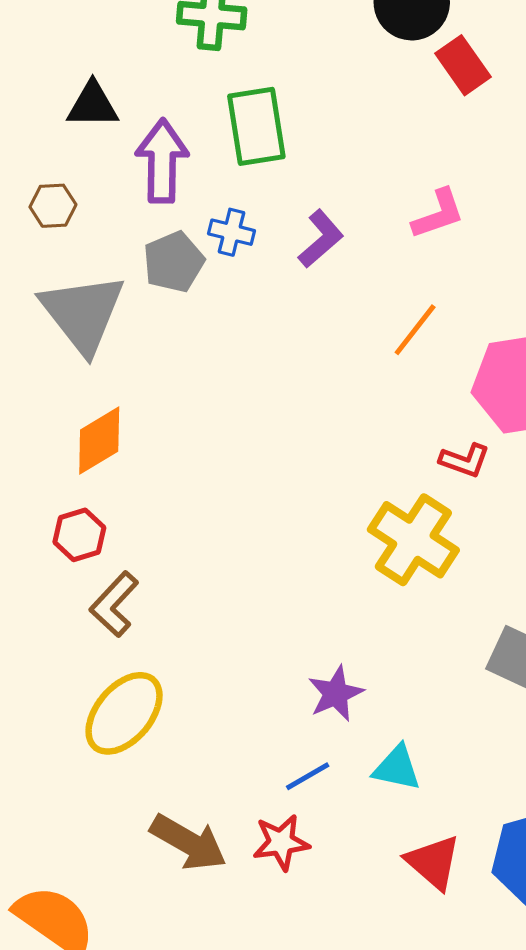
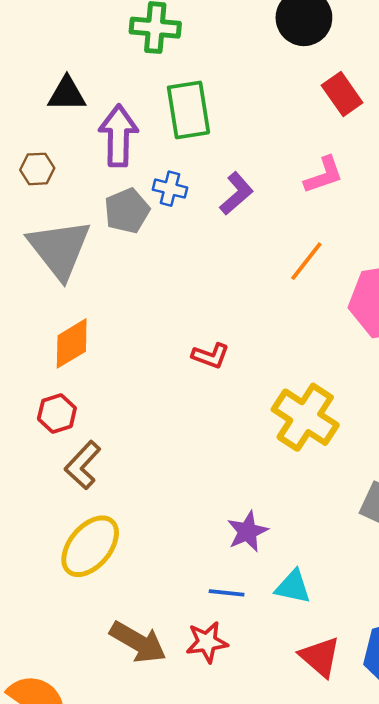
red rectangle: (463, 65) -> (342, 94), moved
red L-shape: (465, 460) -> (211, 356), moved
blue line: (308, 776) -> (227, 593), turned 36

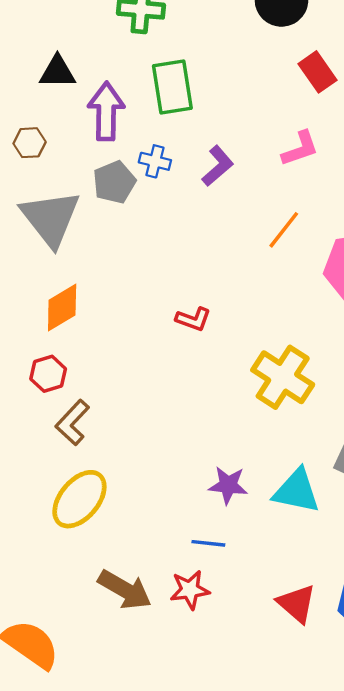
purple star: (247, 531) -> (228, 485), turned 30
cyan triangle: (293, 587) -> (297, 491), moved, size x1.4

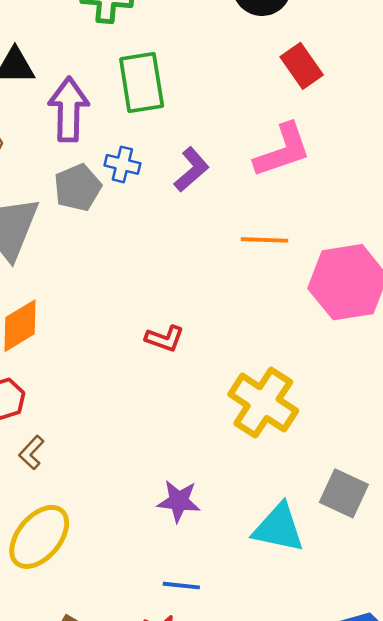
pink L-shape: (300, 149) -> (282, 150), size x1.4
orange line: (284, 230) -> (264, 240), turned 54
brown L-shape: (73, 423) -> (32, 452), size x0.7
purple star: (228, 485) -> (179, 501), moved

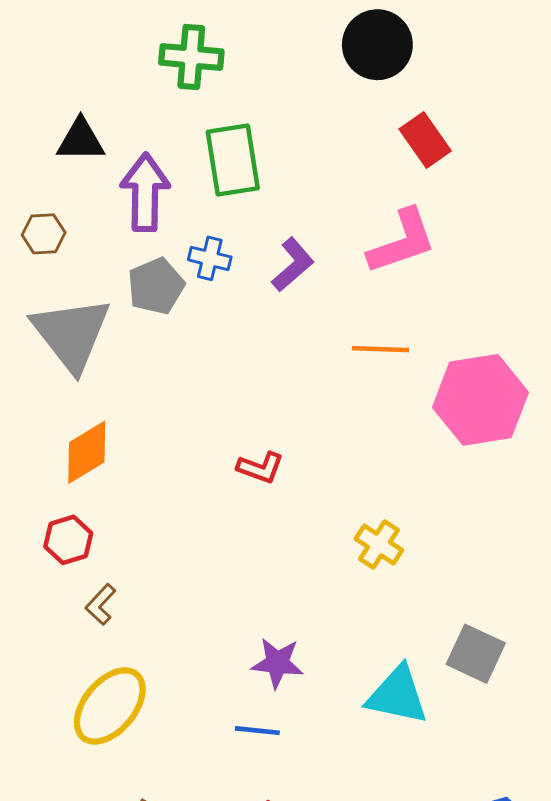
yellow cross: (263, 403) -> (379, 544), size x0.6
blue line: (181, 586) -> (257, 731), moved

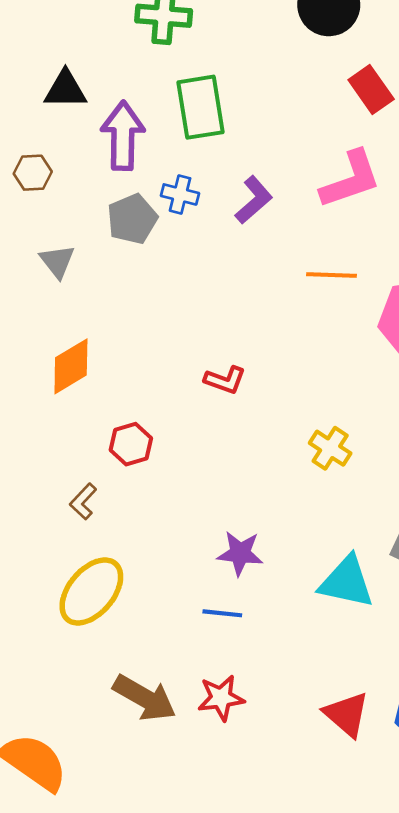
gray triangle: (71, 334) -> (57, 261), size x0.5
red hexagon: (68, 540) -> (131, 444), moved

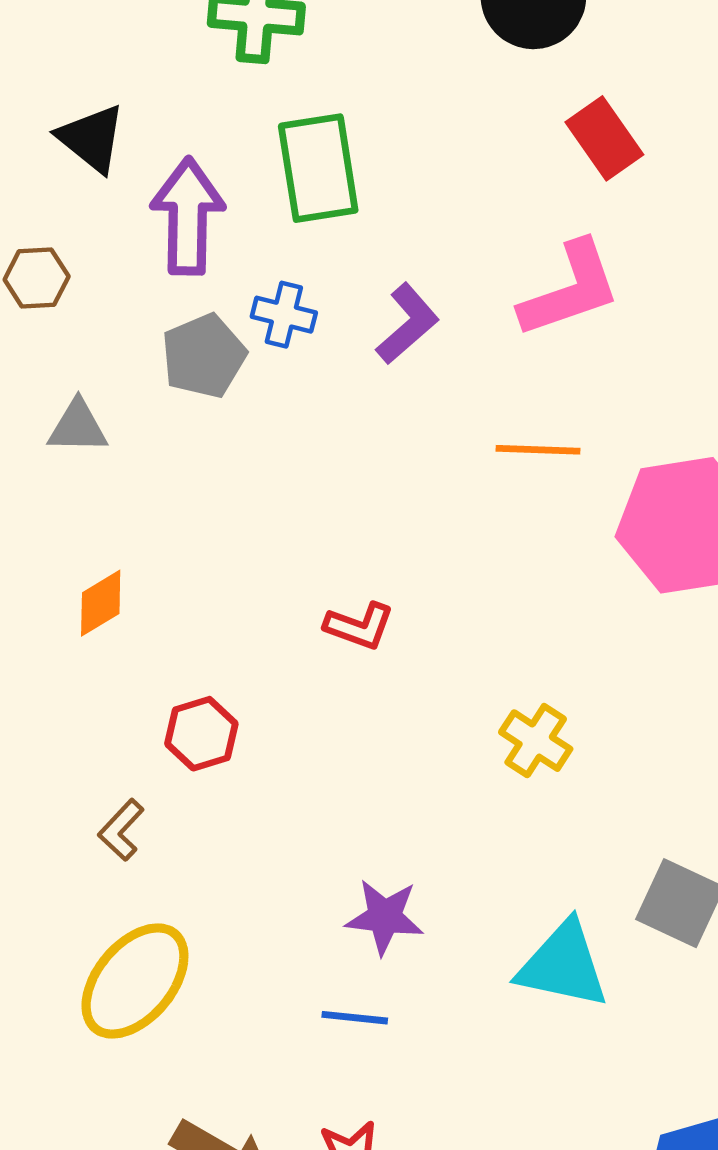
black triangle: (65, 89) -> (91, 138), turned 39
gray triangle: (57, 261) -> (78, 427), turned -51
orange diamond: (71, 366) -> (101, 603), size x0.7

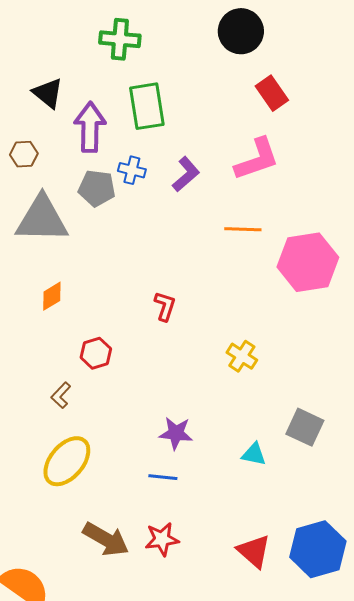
gray pentagon: (204, 356) -> (97, 188), turned 30
gray triangle: (78, 427) -> (42, 219), size x2.0
red L-shape: (359, 626) -> (165, 306), turned -92
cyan triangle: (563, 965) -> (254, 454), size x0.6

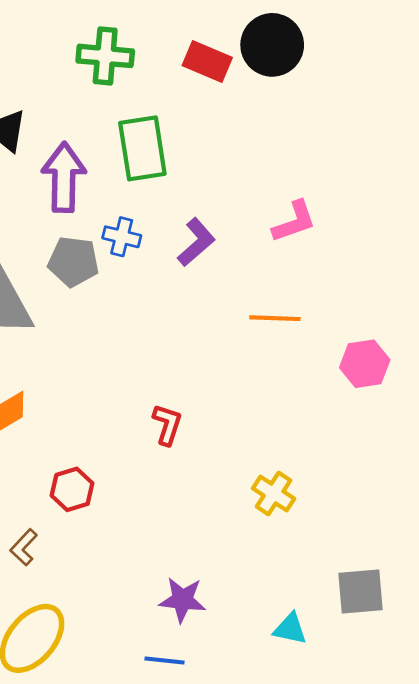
red rectangle: (272, 93) -> (207, 61), moved, turned -32
pink L-shape: (257, 159) -> (294, 222), size x0.7
pink hexagon: (308, 262) -> (365, 364), size x0.6
gray square: (305, 427) -> (361, 591), turned -30

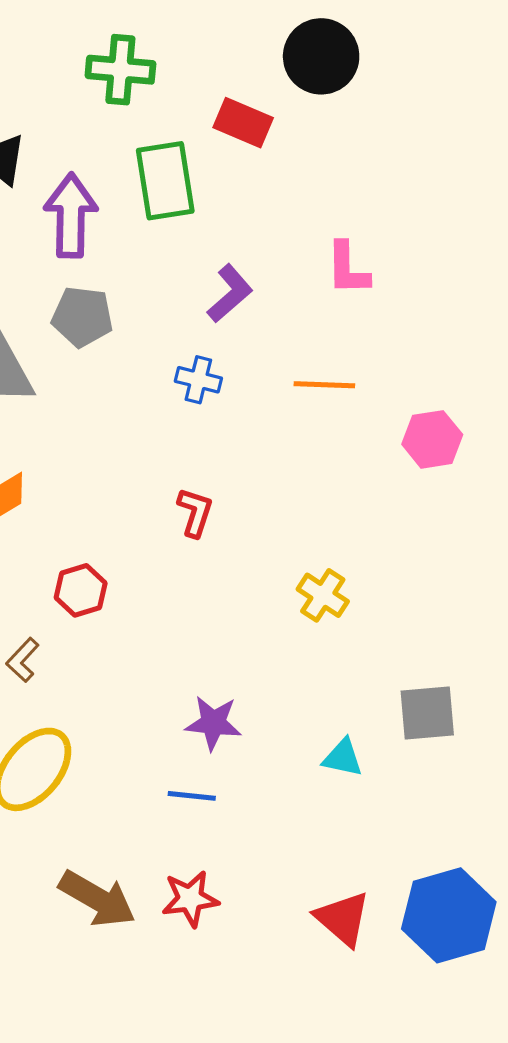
red rectangle: (207, 61) -> (243, 123), moved
pink L-shape: (294, 222) -> (348, 269), turned 108
blue cross: (122, 237) -> (198, 380), moved

